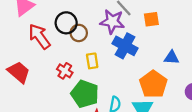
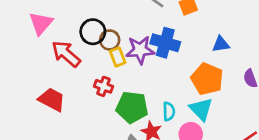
purple star: (112, 22) -> (140, 50), moved
yellow rectangle: (92, 61) -> (118, 57), moved

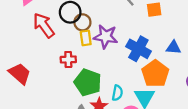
blue cross: (165, 43) -> (138, 49), moved
red cross: (104, 86) -> (68, 59), turned -35
red trapezoid: (52, 100) -> (20, 74), moved

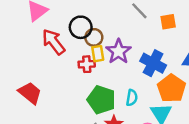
purple star: (106, 37) -> (118, 51), turned 30
red cross: (68, 59) -> (87, 64), moved
cyan semicircle: (117, 93) -> (132, 98), moved

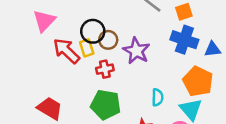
yellow rectangle: (98, 54) -> (87, 48), moved
blue cross: (153, 63) -> (184, 40), moved
green pentagon: (101, 100) -> (106, 105), moved

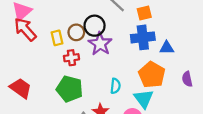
black circle: (93, 31) -> (95, 26), moved
blue cross: (184, 40) -> (143, 37), turned -30
red arrow: (66, 51) -> (25, 29), moved

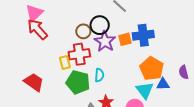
orange square: (144, 13) -> (125, 39), moved
yellow rectangle: (57, 38) -> (65, 63), moved
blue triangle: (167, 48) -> (163, 84), moved
red cross: (71, 58) -> (79, 54), size x1.5
cyan semicircle: (115, 86) -> (99, 75), moved

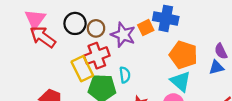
black circle: (100, 25) -> (75, 23), moved
blue cross: (143, 35) -> (166, 18), turned 30
yellow rectangle: (65, 63) -> (82, 69), size x1.5
blue triangle: (163, 84) -> (216, 67), moved

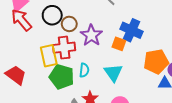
orange square: (146, 28) -> (119, 44), moved, turned 32
orange pentagon: (183, 55) -> (156, 62), moved, turned 30
cyan triangle: (181, 81) -> (113, 73), moved

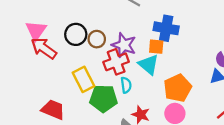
red cross: (64, 48) -> (116, 62), moved
orange pentagon: (156, 62) -> (178, 88), moved
cyan triangle: (113, 73) -> (149, 65), moved

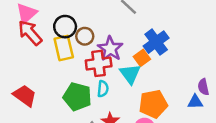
blue cross: (166, 28) -> (156, 42), turned 30
orange square: (156, 47) -> (142, 58), turned 35
yellow rectangle: (84, 79) -> (64, 48), moved

